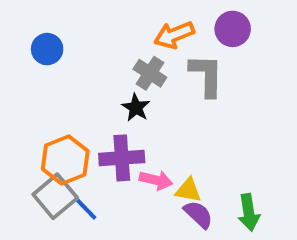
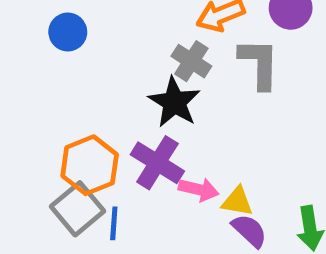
black star: (136, 108) -> (174, 102), size x1.5
purple cross: (122, 158) -> (157, 163), turned 36
blue line: (85, 208) -> (114, 223), turned 48

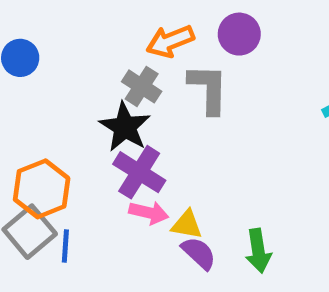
purple cross: (157, 163) -> (139, 172), moved

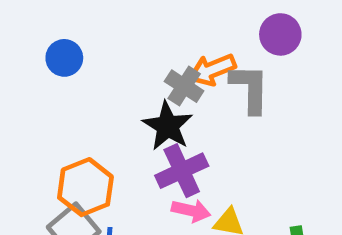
orange arrow: (170, 41) -> (212, 70), moved
purple cross: (139, 172) -> (182, 171), turned 33

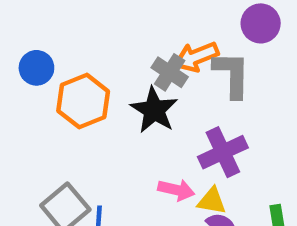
blue circle: (64, 58) -> (36, 68), moved
purple cross: (182, 171) -> (223, 152), moved
orange hexagon: (85, 187) -> (83, 101), moved

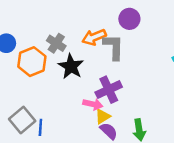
gray cross: (170, 72) -> (56, 43), moved
pink arrow: (176, 190) -> (93, 104), moved
yellow triangle: (212, 201) -> (103, 116), turned -42

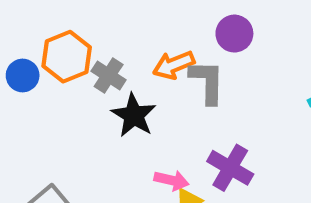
orange hexagon: (32, 62) -> (67, 57), moved
purple cross: (109, 90) -> (230, 168), moved, turned -35

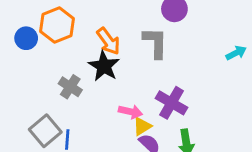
orange arrow: (174, 65) -> (108, 41), moved, turned -104
gray cross: (109, 75) -> (70, 87), moved

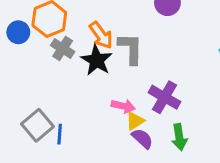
gray L-shape: (155, 43) -> (131, 48), moved
gray cross: (70, 87) -> (63, 48), moved

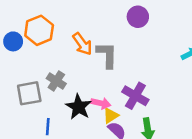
gray cross: (63, 48) -> (56, 81), moved
black star: (97, 60) -> (79, 107), moved
gray square: (38, 125) -> (29, 93), moved, turned 30

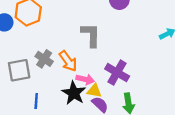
orange arrow: (82, 44) -> (68, 61), moved
black star: (79, 107) -> (74, 93), moved
yellow triangle: (111, 116) -> (94, 91), turned 42

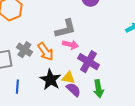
gray L-shape: (91, 35) -> (65, 29), turned 75
pink arrow: (85, 79) -> (70, 45), moved

